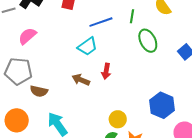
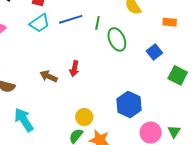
green line: (132, 16) -> (97, 23), moved
cyan trapezoid: (87, 46) -> (40, 23), moved

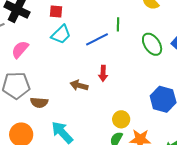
blue line: (71, 19) -> (97, 39), moved
green ellipse: (117, 39) -> (152, 44), moved

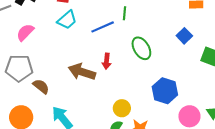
green ellipse: (152, 44) -> (141, 48), moved
brown arrow: (79, 85) -> (82, 72), size x1.5
brown semicircle: (39, 102) -> (41, 86), turned -150

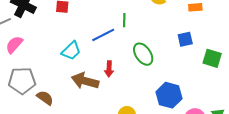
cyan trapezoid: (67, 20) -> (71, 51), moved
pink semicircle: (25, 32) -> (14, 45), moved
blue square: (184, 36) -> (185, 39), turned 35

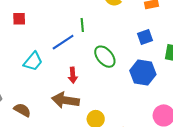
brown arrow: (85, 81) -> (65, 100), moved
blue hexagon: (169, 95) -> (143, 73), moved
brown semicircle: (45, 98) -> (22, 110), moved

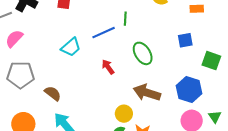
blue hexagon: (143, 73) -> (189, 90), moved
red arrow: (73, 75) -> (108, 67), turned 140
brown arrow: (65, 100) -> (147, 93), moved

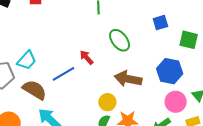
blue line: (104, 33) -> (64, 74), moved
cyan trapezoid: (71, 47) -> (27, 60), moved
brown semicircle: (53, 93) -> (35, 90), size x1.4

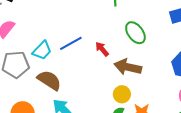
blue line: (64, 74) -> (71, 43), moved
brown arrow: (128, 79) -> (128, 67), moved

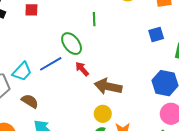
green ellipse: (135, 33) -> (72, 44), moved
brown semicircle: (49, 80) -> (30, 101), size x0.7

